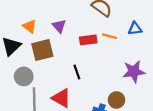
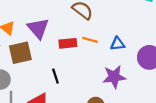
purple triangle: (59, 26) -> (38, 28), size x1.5
blue triangle: (135, 29) -> (117, 44), moved

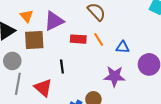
purple triangle: (38, 28) -> (54, 21), turned 35
orange line: (90, 40) -> (99, 39), turned 32

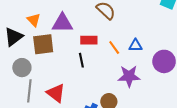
purple triangle: (54, 21) -> (62, 23), turned 30
orange line: (99, 39) -> (114, 48), moved
black line: (62, 67) -> (81, 60), moved

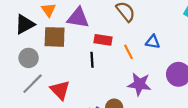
blue triangle: (135, 45) -> (153, 42), moved
gray line: (29, 91) -> (33, 84), turned 30

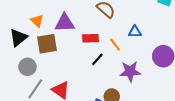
black line: (92, 60) -> (97, 59), moved, turned 56

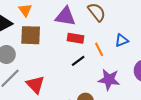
purple triangle: (65, 23) -> (65, 17), moved
blue triangle: (135, 32) -> (122, 40), turned -32

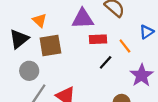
purple star: (109, 80) -> (142, 75), turned -30

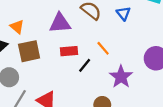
blue triangle: (147, 32) -> (123, 13), moved, turned -32
red rectangle: (98, 39) -> (69, 51), moved

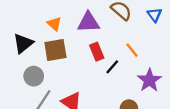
orange triangle: (17, 27) -> (54, 24), moved
red rectangle: (69, 51) -> (97, 52), turned 70

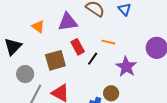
brown square: (55, 50) -> (55, 60), moved
orange line: (132, 50) -> (108, 42), turned -32

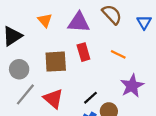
black line: (93, 59) -> (91, 98), moved

